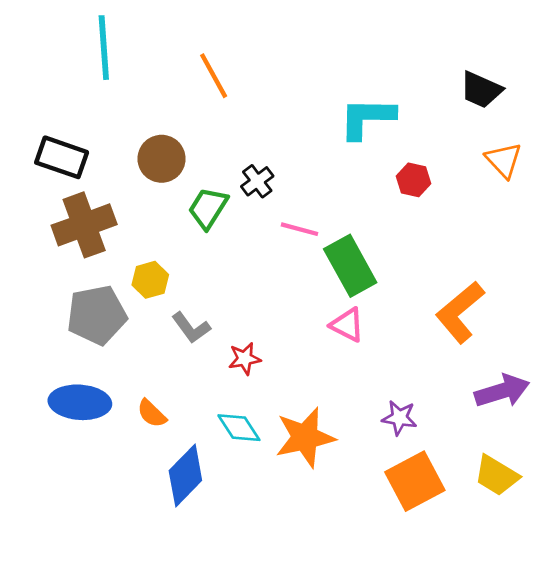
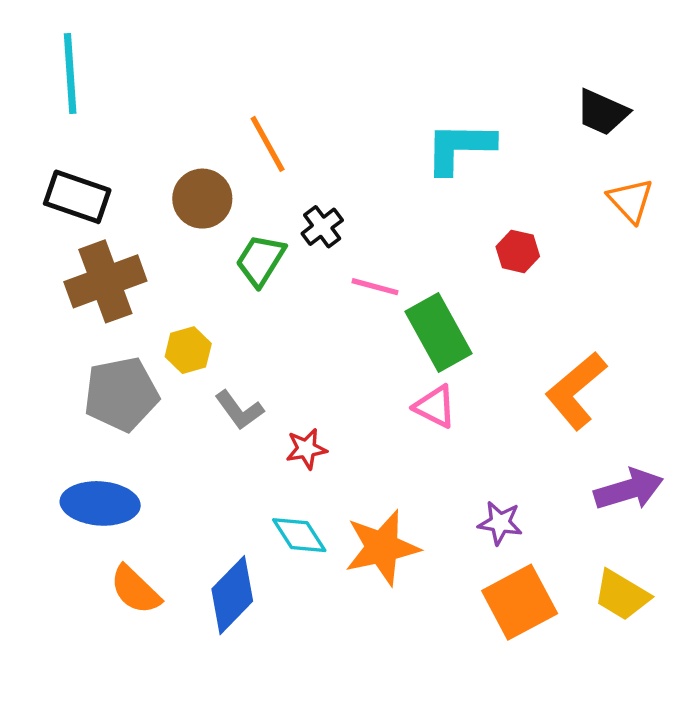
cyan line: (104, 48) -> (70, 73), moved
orange line: (214, 76) -> (268, 144), moved
red hexagon: (413, 180) -> (518, 251), moved
orange semicircle: (152, 414) -> (135, 590), moved, size x1.4

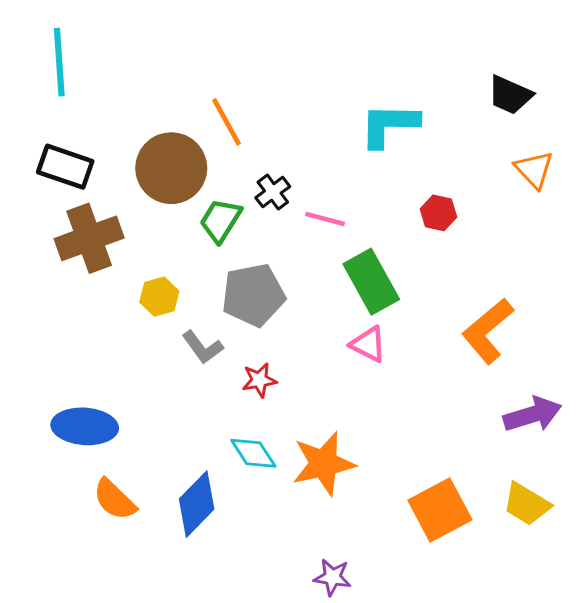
brown circle: (202, 199) -> (171, 168), size x1.4
pink line: (375, 287) -> (325, 219), moved
gray pentagon: (121, 394) -> (253, 295), moved
purple star: (500, 523) -> (332, 577), moved

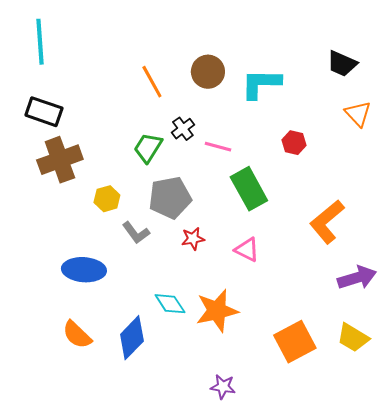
brown circle: (171, 168) -> (208, 72), moved, size x0.7
pink triangle: (368, 344) -> (247, 250), moved
red star: (259, 380) -> (193, 239), moved
blue ellipse: (85, 426) -> (84, 270), moved

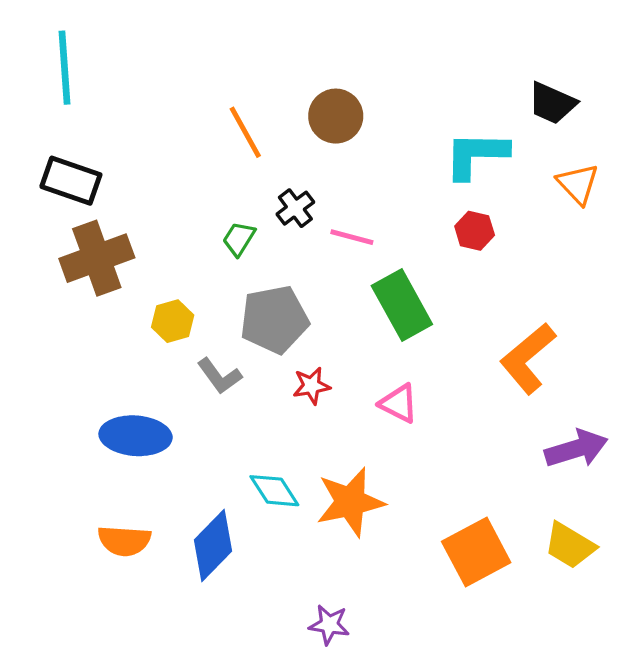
cyan L-shape: (261, 84) -> (476, 155), moved
green trapezoid: (148, 148) -> (239, 239), size x0.7
orange semicircle: (77, 335) -> (124, 541), turned -40
purple star: (223, 387) -> (329, 625), moved

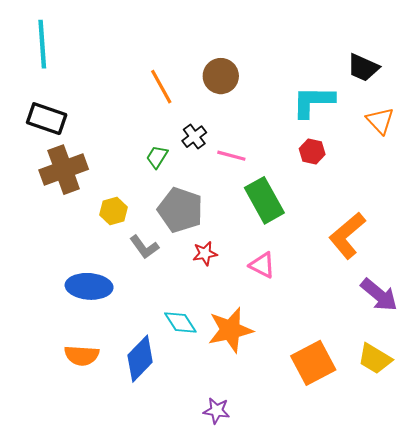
gray pentagon: (274, 320) -> (180, 210), turned 30
purple arrow: (576, 449) -> (379, 295), turned 57

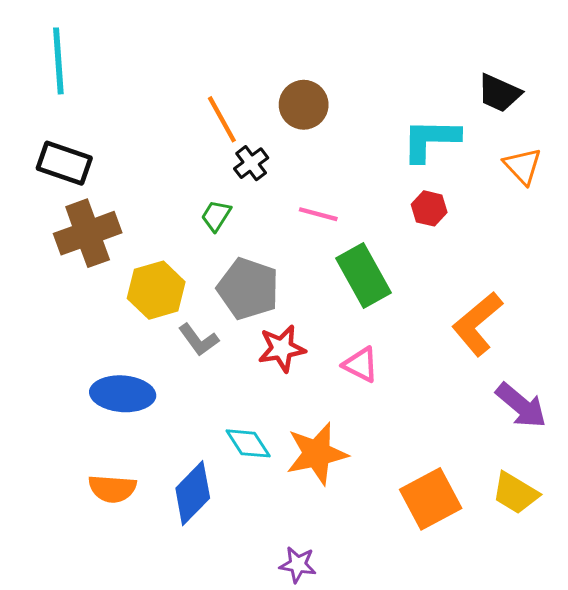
black cross: (194, 137) -> (251, 163), moved
yellow hexagon: (113, 211) -> (156, 290), size x1.5
red star: (205, 253) -> (282, 349), size x1.4

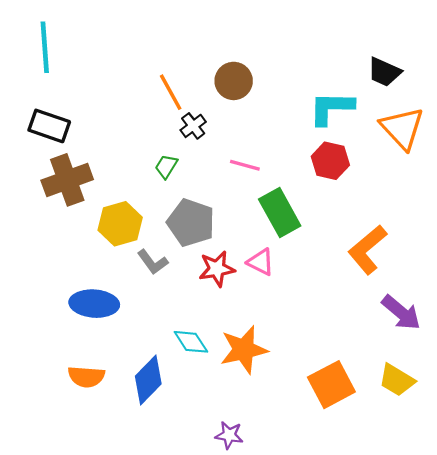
orange triangle: (523, 166) -> (402, 128), size x1.5
red hexagon: (429, 208) -> (330, 161), size x1.4
pink triangle: (361, 365) -> (261, 262), moved

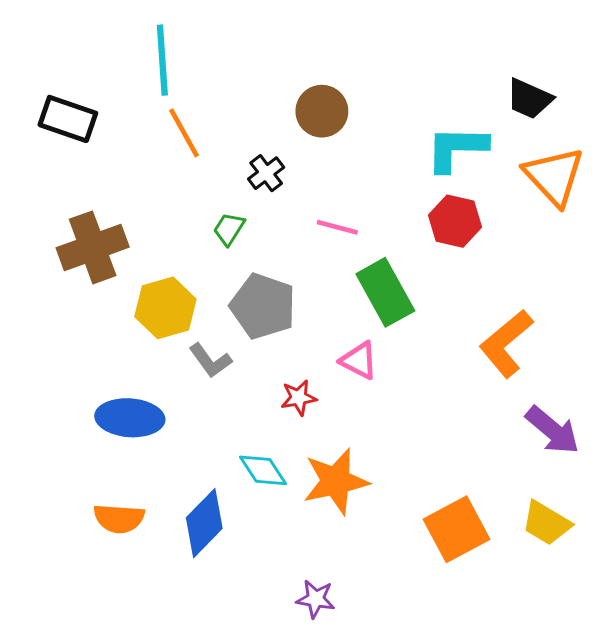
cyan line: (45, 47) -> (162, 60), moved
orange line: (171, 92) -> (184, 133), moved
black rectangle: (49, 126) -> (68, 119), moved
red star: (217, 269) -> (299, 398), moved, size x0.7

